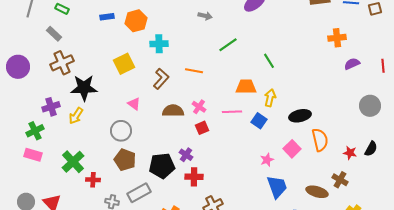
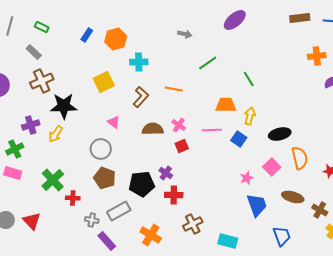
blue rectangle: (107, 17) -> (87, 35), turned -48
brown cross: (340, 180) -> (320, 210), moved
brown ellipse: (317, 192) -> (293, 197), moved

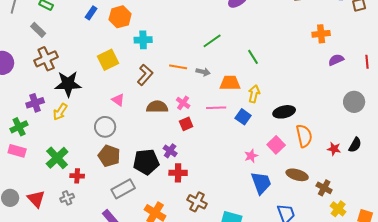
gray arrow: (185, 34) -> (203, 72), moved
gray cross: (92, 220) -> (67, 198), moved, turned -32
brown cross: (193, 224) -> (197, 202), turned -36

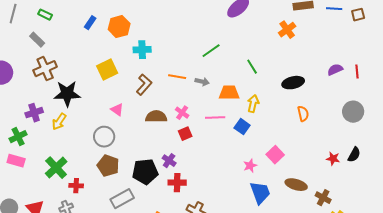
orange cross: (321, 34) -> (287, 30), moved, turned -30
red line: (367, 62) -> (357, 72), moved
black ellipse: (284, 112) -> (293, 83), moved
orange semicircle: (304, 136) -> (303, 114), moved, size x0.7

